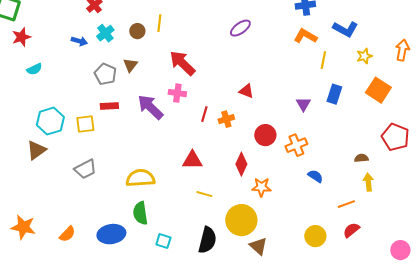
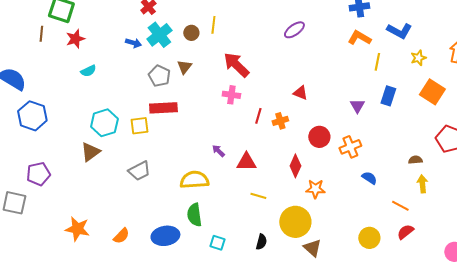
cyan cross: (105, 33) -> (159, 35), size x1.4
red rectangle: (109, 106) -> (163, 108), size x1.5
purple arrow: (150, 107) -> (218, 151), moved, size x0.5
orange line: (346, 204) -> (400, 206), turned 48
black semicircle: (207, 240) -> (261, 242), size x0.6

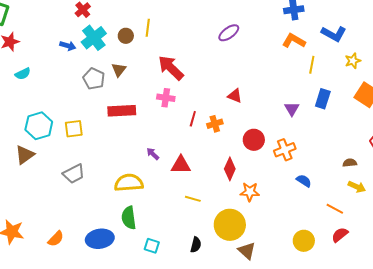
red rectangle: (163, 108) -> (122, 111), moved
yellow arrow: (422, 184) -> (357, 187), turned 120

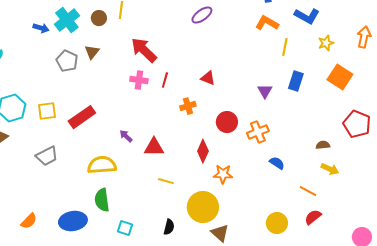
red rectangle: (122, 111) -> (82, 117), moved, turned -32
red line: (193, 119) -> (165, 80), moved

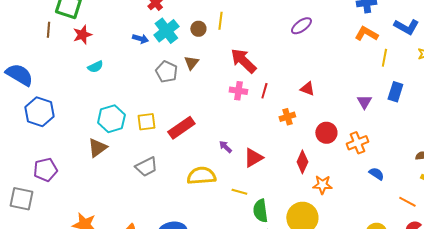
red triangle: (154, 147) -> (253, 158), turned -30
yellow line: (166, 181) -> (239, 192), moved
green semicircle: (102, 200) -> (260, 211), moved

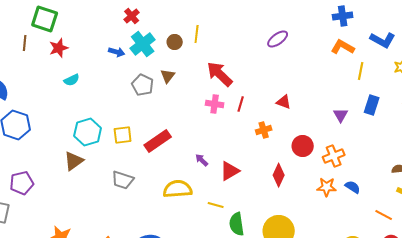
gray trapezoid: (146, 167) -> (123, 180), turned 45
orange star: (322, 185) -> (327, 187), moved

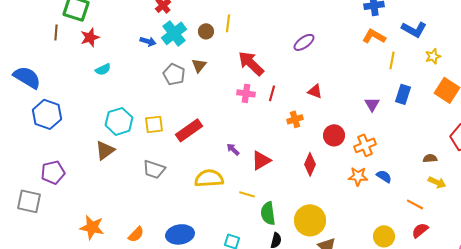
purple ellipse: (278, 39) -> (304, 42), moved

